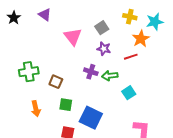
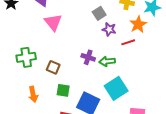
pink triangle: (73, 37) -> (53, 22), moved
purple star: (104, 49) -> (109, 29), moved
cyan square: (129, 93) -> (116, 88), moved, size x1.6

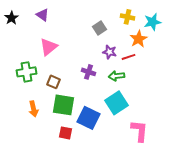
pink triangle: (53, 22) -> (48, 47), moved, turned 30
purple star: (109, 29) -> (110, 52), moved
green arrow: (107, 61) -> (116, 76), moved
green square: (63, 90) -> (64, 105), size x1.6

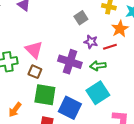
pink triangle: (48, 47) -> (34, 50), moved, turned -36
purple cross: (88, 72) -> (70, 62), size x1.6
orange arrow: (34, 109) -> (15, 110), moved, turned 49

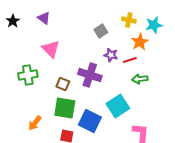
pink triangle: (34, 50) -> (51, 49), moved
green arrow: (98, 66) -> (140, 79), moved
brown square: (35, 72) -> (63, 84), moved

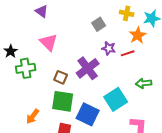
black star: (13, 21) -> (11, 51), moved
purple cross: (90, 75) -> (88, 68), turned 35
green arrow: (140, 79) -> (144, 83), moved

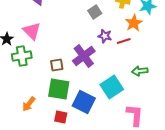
pink triangle: (49, 42) -> (32, 31), moved
brown square: (61, 77) -> (57, 65), turned -32

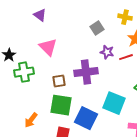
pink triangle: (32, 31) -> (48, 47), moved
purple cross: (84, 56) -> (86, 72), turned 30
cyan square: (112, 87) -> (114, 103), turned -35

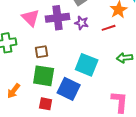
purple star: (107, 52) -> (82, 23), moved
purple cross: (86, 72) -> (58, 18), moved
cyan square: (114, 103) -> (87, 65), moved

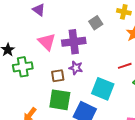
purple star: (82, 23) -> (76, 68), moved
red line: (109, 28) -> (125, 66), moved

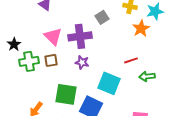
brown square: (58, 76) -> (51, 60), moved

